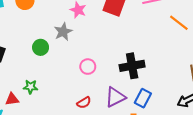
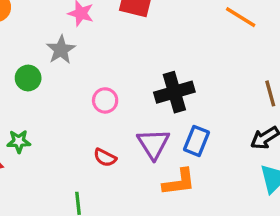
purple triangle: (115, 97) -> (153, 144), turned -30
red semicircle: (84, 103) -> (105, 158), turned 64

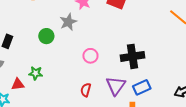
blue rectangle: (197, 141) -> (142, 87), turned 36
red semicircle: (105, 158) -> (86, 90), turned 72

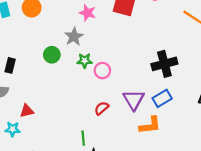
black cross: (133, 56) -> (164, 64), moved
green star: (36, 73) -> (85, 61), moved
red semicircle: (86, 90) -> (102, 108), turned 40

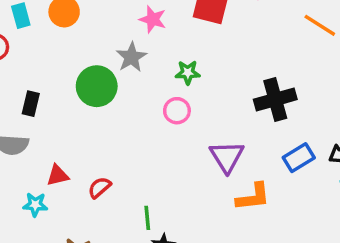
green circle: (52, 55) -> (97, 86), size x1.5
green star: (85, 61) -> (188, 72), moved
blue rectangle: (162, 98) -> (299, 158), moved
red semicircle: (102, 108) -> (99, 187), moved

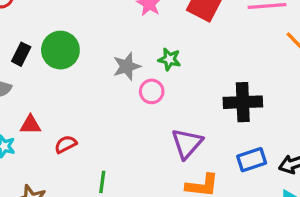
gray star: (131, 57) -> (127, 66), moved
green circle: (97, 86) -> (60, 50), moved

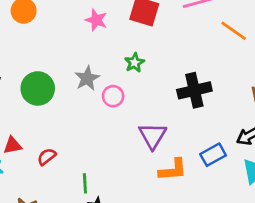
green circle: (60, 50) -> (38, 88), moved
green star: (169, 59) -> (134, 63), moved, turned -30
blue rectangle: (252, 160) -> (213, 155), moved

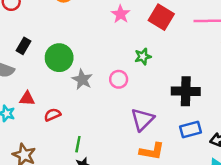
gray star: (87, 78) -> (82, 80), moved, turned -30
blue rectangle: (213, 155) -> (191, 130), moved

